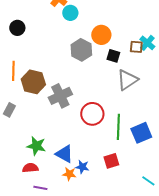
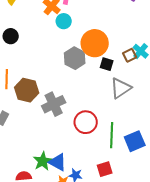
orange circle: (101, 35) -> (95, 43), size x1.4
brown square: (136, 47) -> (130, 55), turned -32
green star: (36, 146) -> (43, 161), moved, turned 30

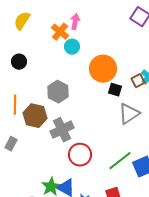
gray hexagon: (75, 58) -> (58, 92), moved
red circle: (86, 122) -> (80, 155), moved
green line: (112, 135) -> (120, 161), turned 50

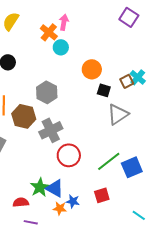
orange circle: (103, 69) -> (92, 69), size x0.7

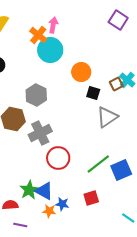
cyan circle: (61, 47) -> (50, 50), size x1.6

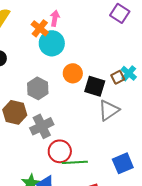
orange circle: (81, 72) -> (73, 73), moved
black square: (93, 93) -> (95, 86), size x1.5
green line: (98, 164) -> (75, 162), moved, turned 35

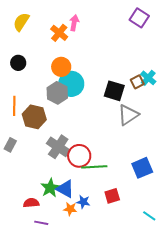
cyan circle: (52, 43) -> (71, 84), moved
orange circle: (73, 73) -> (61, 67), moved
gray cross: (42, 126) -> (58, 147), moved, turned -30

